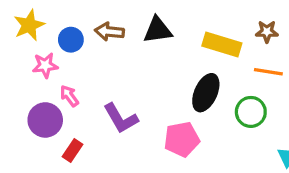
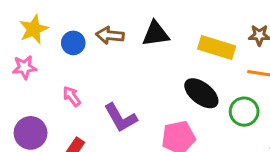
pink star: (45, 65) -> (24, 67), moved
black ellipse: (206, 93) -> (201, 93), turned -76
purple circle: (45, 120) -> (31, 133), moved

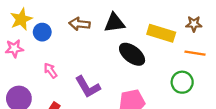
blue circle: (73, 43) -> (42, 32), moved
black ellipse: (201, 93) -> (132, 54), moved

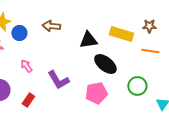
black triangle: (115, 23) -> (88, 40), moved
black ellipse: (132, 54) -> (105, 64), moved
green circle: (182, 82) -> (137, 86), moved

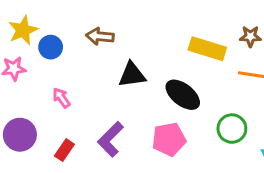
black triangle: (88, 40) -> (132, 75), moved
purple L-shape: (58, 80) -> (111, 139), moved, turned 75

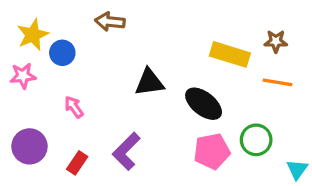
brown arrow: (100, 36) -> (110, 22), moved
pink pentagon: (169, 139) -> (212, 151), moved

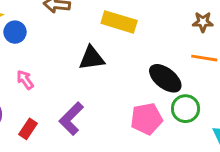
yellow rectangle: (230, 54) -> (119, 22), moved
black ellipse: (204, 104) -> (165, 78), moved

